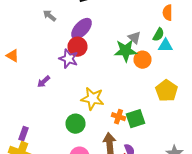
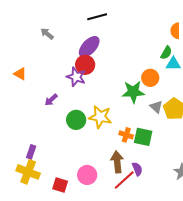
gray arrow: (50, 16) -> (47, 34), moved
gray triangle: (134, 38) -> (156, 107), moved
green star: (126, 51) -> (133, 92), moved
green square: (136, 119) -> (143, 137), turned 30
green circle: (76, 124) -> (76, 120), moved

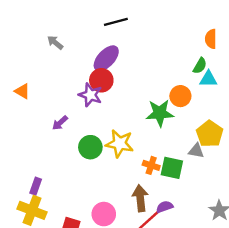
gray triangle: (156, 107) -> (196, 151), moved, turned -32
purple semicircle: (137, 169) -> (165, 207), turned -88

